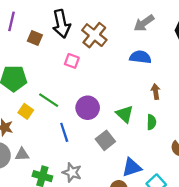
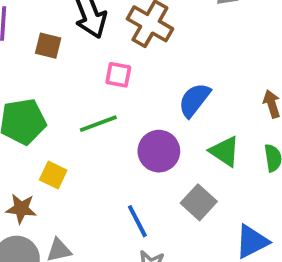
blue semicircle: (140, 57) -> (194, 100), moved, turned -50
green line: (49, 100) -> (98, 124), moved, turned -45
blue line: (64, 132) -> (137, 221), moved

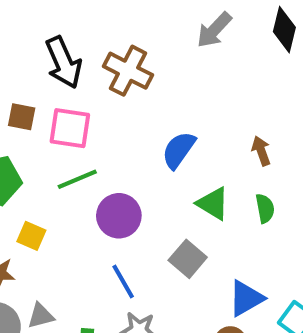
brown square: (48, 46) -> (22, 117), moved
pink square: (118, 75) -> (70, 128), moved, size x1.5
purple circle: (159, 151) -> (119, 216), moved

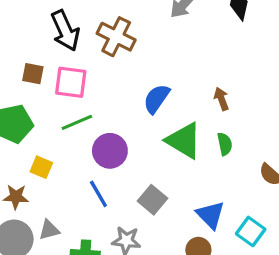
green triangle: (213, 203) -> (184, 141), size x1.4
gray square: (188, 259) -> (152, 200), moved
blue line: (123, 282) -> (98, 194), moved
blue triangle: (246, 298) -> (210, 215), turned -44

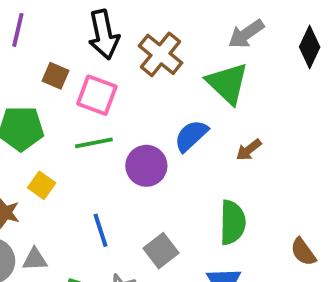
brown arrow: (221, 99) -> (249, 150), moved, turned -120
green triangle: (184, 141) -> (227, 83), moved
green semicircle: (225, 144) -> (232, 222), moved, size x1.6
purple circle: (110, 151) -> (146, 166), moved

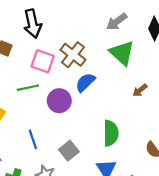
brown cross: (161, 54) -> (73, 55), moved
green triangle: (227, 83) -> (122, 53), moved
pink square: (97, 95) -> (43, 61), moved
brown arrow: (249, 150) -> (140, 90), moved

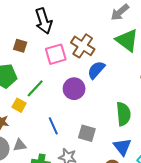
pink square: (43, 61) -> (56, 54), turned -30
green line: (28, 88) -> (35, 88), moved, turned -30
gray square: (69, 151) -> (87, 133), turned -30

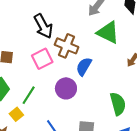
black arrow: (44, 21) -> (43, 26), moved
yellow square: (19, 105) -> (16, 114), turned 32

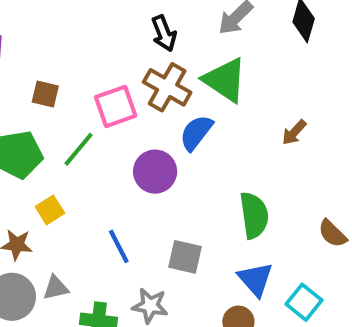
black arrow: (43, 26) -> (164, 33), moved, size x0.7
green triangle: (108, 32) -> (225, 80), moved
green line: (29, 95) -> (79, 149), moved

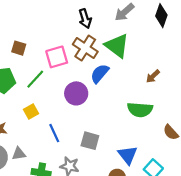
yellow square: (50, 210) -> (31, 112), moved
green semicircle: (254, 215) -> (140, 110), moved, turned 100

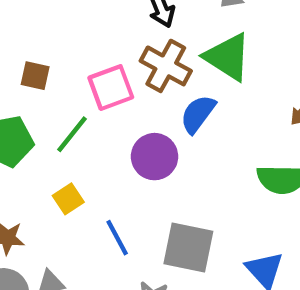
gray square: (90, 141) -> (188, 248), size x1.4

